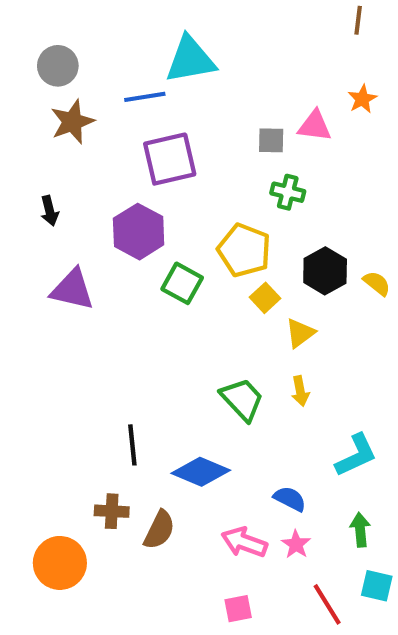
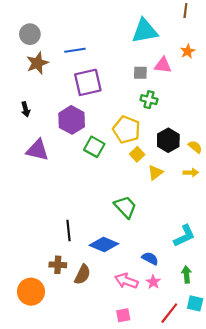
cyan triangle: (190, 60) -> (145, 31), moved
yellow arrow: (300, 391) -> (191, 173), moved, turned -80
red line: (327, 604) -> (169, 313), turned 70

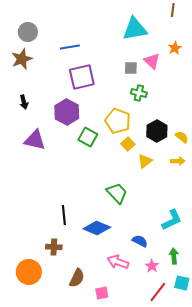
brown star: (37, 63) -> (22, 59), moved
pink triangle: (163, 65) -> (152, 61), turned 36
brown semicircle: (82, 274) -> (77, 278), moved
pink star: (153, 282) -> (152, 266), moved
pink square: (123, 315) -> (102, 293), moved

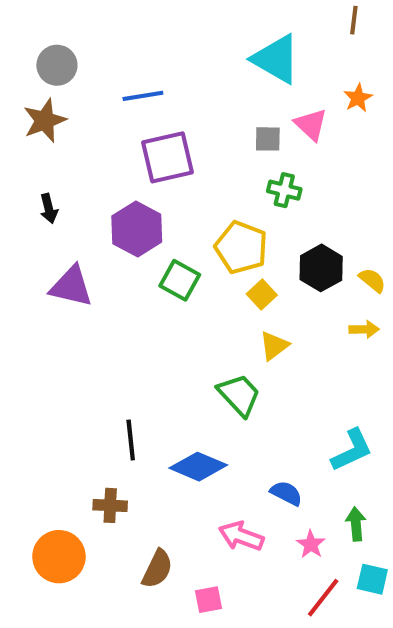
cyan triangle: (135, 29) -> (276, 59), turned 40
yellow triangle: (145, 161) -> (274, 346), moved

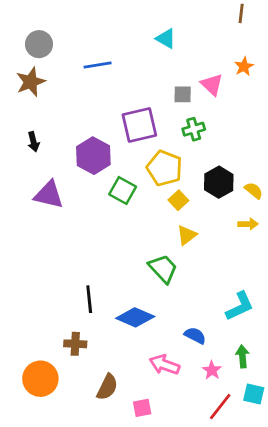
cyan triangle: (276, 59) -> (166, 39), moved, size x0.6
purple square: (168, 157) -> (139, 125), moved
green cross: (284, 190) -> (194, 129), turned -30

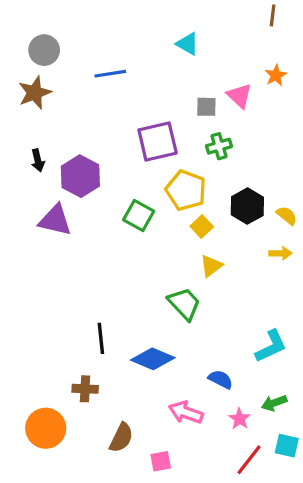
purple hexagon: (93, 156) -> (80, 176), moved
green arrow: (243, 356) -> (274, 403), turned -105

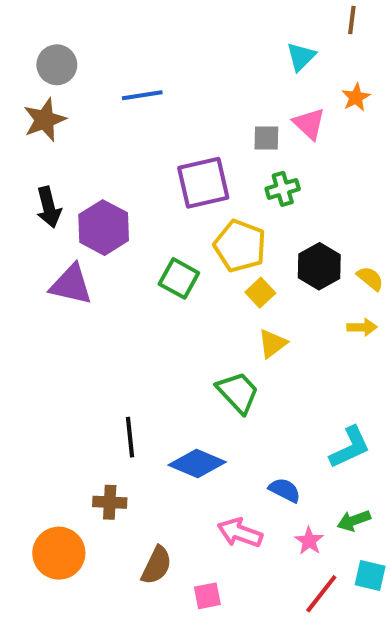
cyan triangle: (187, 44) -> (301, 57), moved, turned 45
black arrow: (38, 160) -> (49, 207), size x1.4

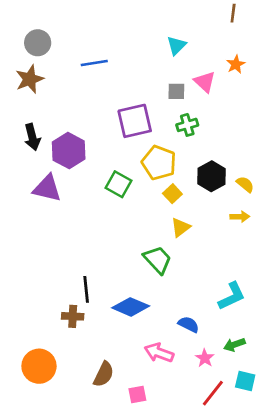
cyan triangle: (301, 57) -> (176, 45), moved
brown cross: (110, 502) -> (73, 316), moved

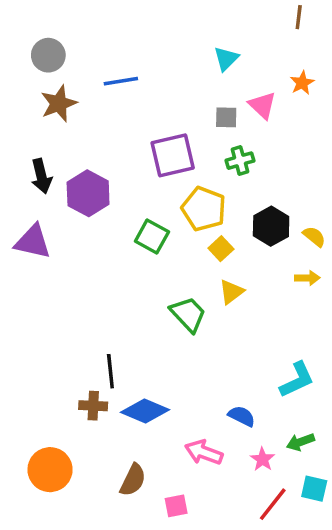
brown star: (30, 79) -> (59, 104), moved
purple triangle: (47, 188) -> (33, 242), moved
green trapezoid: (158, 260) -> (188, 314), moved
blue diamond: (131, 307) -> (145, 411), moved

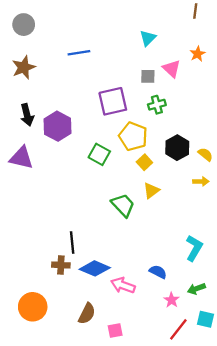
gray circle: (48, 55) -> (24, 25), moved
brown star: (59, 104) -> (24, 67), moved
cyan L-shape: (297, 380) -> (194, 248), turned -35
pink arrow: (204, 452) -> (123, 285), moved

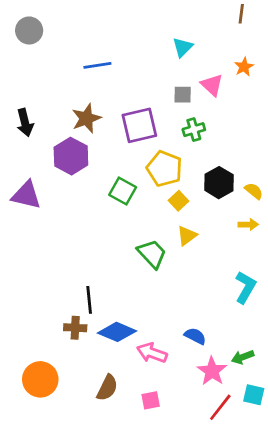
brown star: (24, 67) -> (86, 118), moved
black arrow: (27, 115) -> (25, 123), moved
cyan L-shape: (194, 248) -> (245, 287), moved
pink star: (172, 300) -> (212, 371), size x1.5
pink square: (115, 330) -> (151, 400), moved

